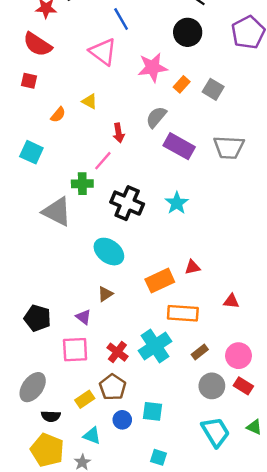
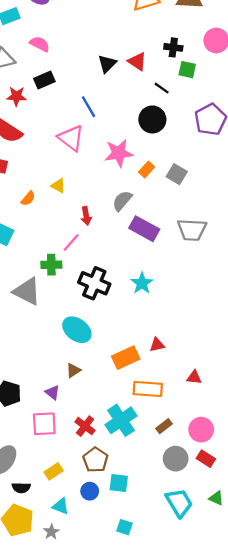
brown pentagon: (113, 387) -> (95, 460), moved

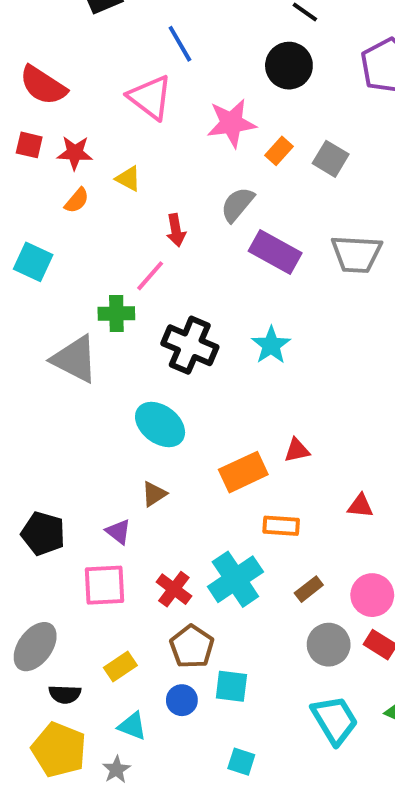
red star: (16, 96) -> (75, 153), moved
orange rectangle: (148, 389) -> (281, 526), size x0.7

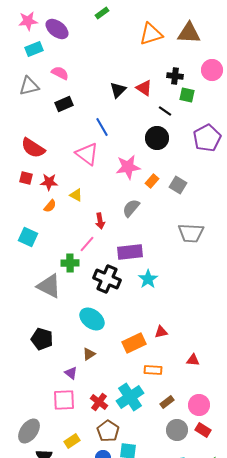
purple rectangle: (275, 252) -> (130, 252), moved, turned -35
black pentagon: (43, 534) -> (42, 339), moved

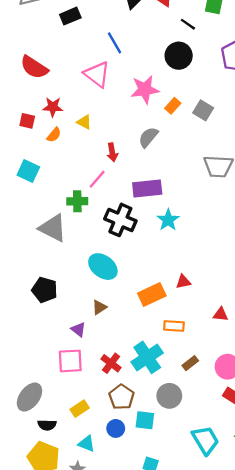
red square: (26, 178) -> (27, 121), moved
gray circle: (177, 430) -> (169, 396), moved

